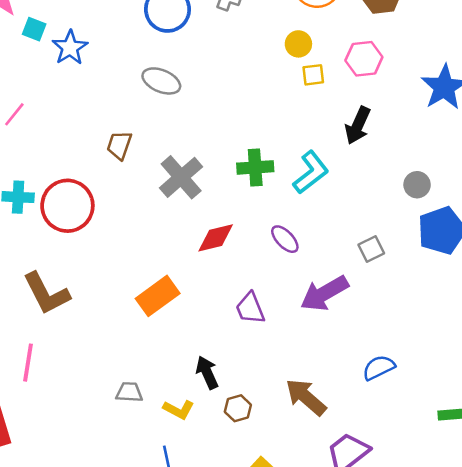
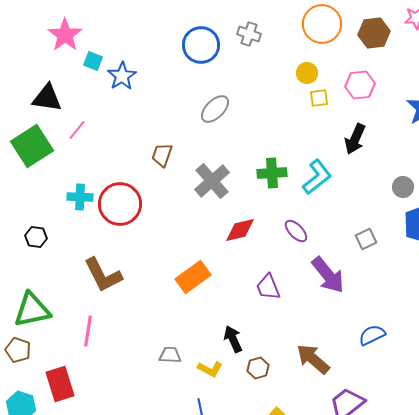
gray ellipse: (161, 81) -> (215, 109), moved, turned -68
purple arrow: (324, 293) -> (328, 275), turned -99

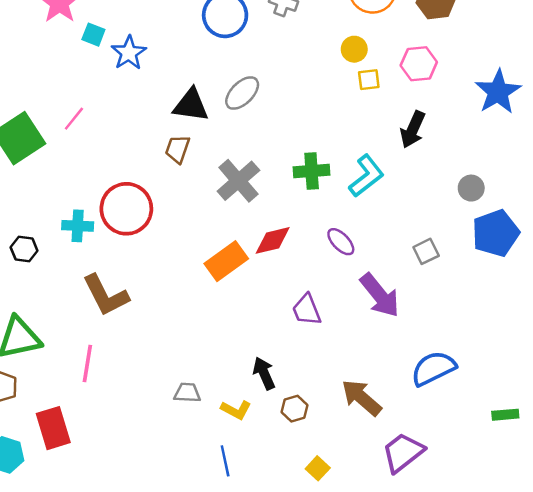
black triangle: (47, 98) -> (191, 105), moved
cyan cross: (80, 197) -> (78, 226), moved
orange rectangle: (193, 277) -> (226, 261), moved
blue semicircle: (372, 335) -> (433, 368), size x1.4

